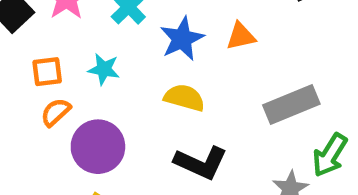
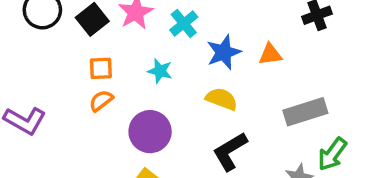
orange square: (47, 72) -> (101, 68), moved
orange semicircle: (56, 112) -> (101, 101), moved
black L-shape: (201, 163) -> (230, 151), turned 120

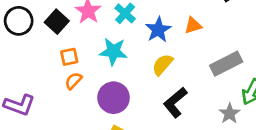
cyan star: (160, 71) -> (113, 51), size x1.5
yellow semicircle: (222, 99) -> (162, 65), turned -60

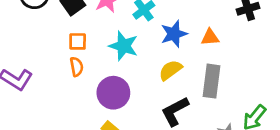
gray rectangle: (226, 64) -> (212, 81), moved, turned -68
orange semicircle: (73, 81) -> (77, 67), turned 114

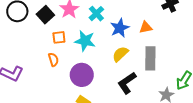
orange square: (78, 41) -> (59, 37), moved

